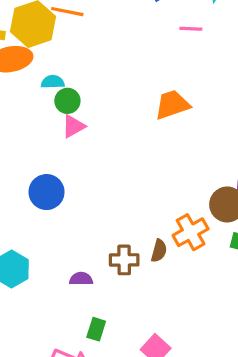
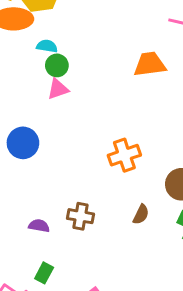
orange trapezoid: (172, 105) -> (150, 64), moved
orange cross: (191, 232) -> (124, 155), moved
brown semicircle: (159, 251) -> (141, 214), moved

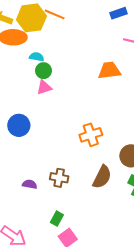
brown semicircle: (141, 214) -> (102, 177), size x1.6
green rectangle: (44, 273) -> (57, 219), moved

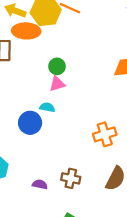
cyan semicircle: (37, 57) -> (47, 107), moved

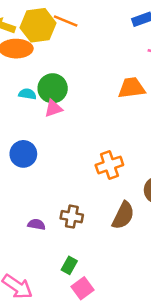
green circle: (57, 66) -> (53, 88), size x1.5
cyan semicircle: (47, 107) -> (27, 94), moved

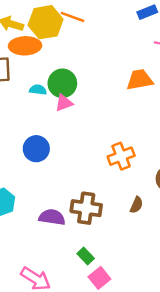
brown semicircle: (123, 215) -> (136, 205), size x0.6
brown cross: (72, 217) -> (86, 208), size x1.4
purple semicircle: (37, 224) -> (52, 217), size x1.5
green rectangle: (69, 265) -> (86, 256), turned -70

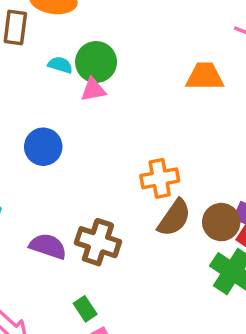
brown semicircle: (136, 205) -> (174, 218), moved, size x1.6

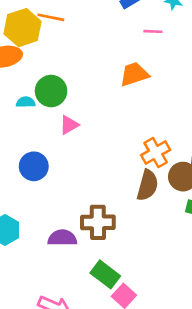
pink triangle: (93, 90) -> (69, 125), moved
orange cross: (160, 178) -> (156, 153), moved
green rectangle: (85, 309) -> (105, 274), size x1.5

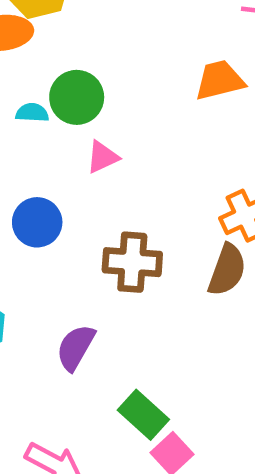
brown cross: (98, 222) -> (132, 262), moved
purple semicircle: (62, 238) -> (76, 347), turned -64

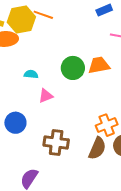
green circle: (77, 97) -> (73, 68), moved
cyan semicircle: (32, 113) -> (31, 74), moved

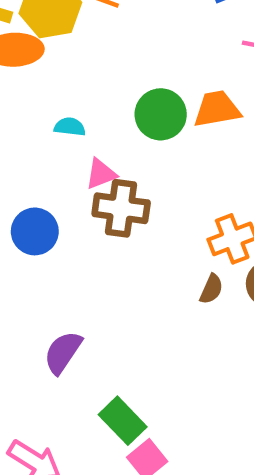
brown cross: (56, 143) -> (121, 208), moved
brown semicircle: (97, 148) -> (211, 289), size x0.6

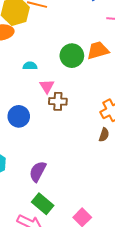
pink triangle: (101, 174) -> (47, 86), turned -35
brown cross: (121, 208) -> (58, 101), size x0.7
green rectangle: (123, 421) -> (43, 204), moved

